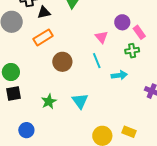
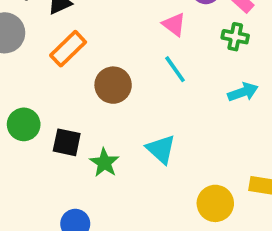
green cross: (132, 51) -> (235, 37), turned 32
cyan arrow: (119, 75) -> (243, 92), moved
black square: (14, 93) -> (67, 142), moved, turned 35

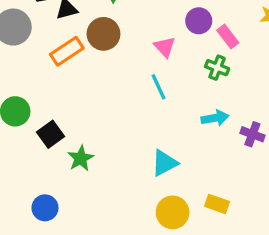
brown circle: (113, 85) -> (103, 34), moved
black square: (67, 142) -> (51, 134), turned 32
cyan triangle: (161, 149) -> (164, 163), moved, turned 40

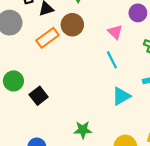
green star: (81, 158) -> (83, 130), moved, turned 30
cyan triangle: (164, 163) -> (121, 96), moved

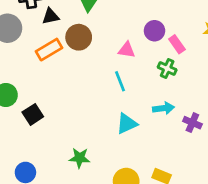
pink triangle: (115, 32) -> (127, 50), turned -42

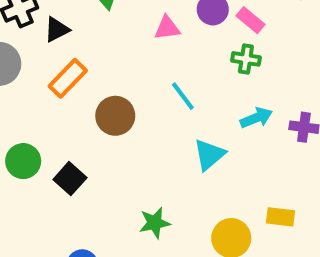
brown circle: (79, 37) -> (115, 116), moved
pink triangle: (127, 50) -> (167, 28), moved

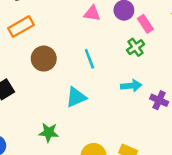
green cross: (246, 59) -> (135, 47), turned 30
cyan triangle: (209, 155) -> (76, 97), moved

